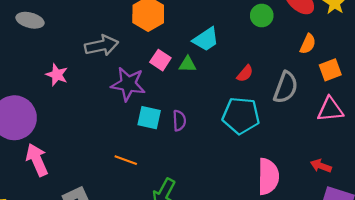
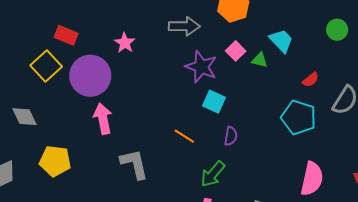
cyan trapezoid: (206, 39) -> (281, 41), turned -112
pink star: (57, 75) -> (125, 43), moved
purple semicircle: (179, 121) -> (231, 136), moved

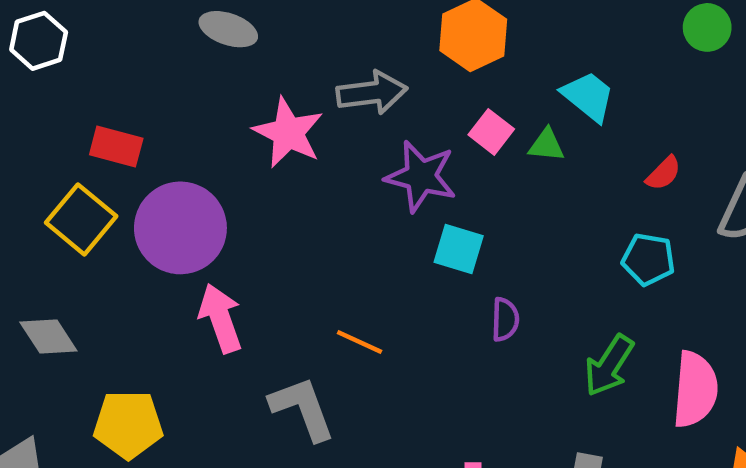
green circle: (337, 30) -> (707, 27), moved
pink star: (125, 43) -> (288, 133), moved, size x1.5
cyan pentagon: (299, 118) -> (648, 259), size x0.7
orange line: (184, 136) -> (360, 342), moved
green arrow: (213, 174) -> (609, 365), moved

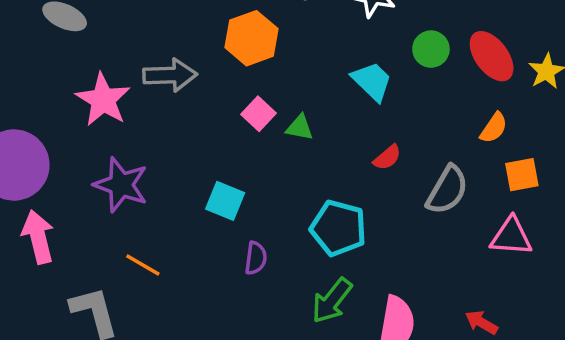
cyan trapezoid: (588, 96) -> (372, 81), moved
purple star: (421, 176) -> (121, 185), moved
cyan pentagon: (648, 259) -> (338, 228), moved, size x1.4

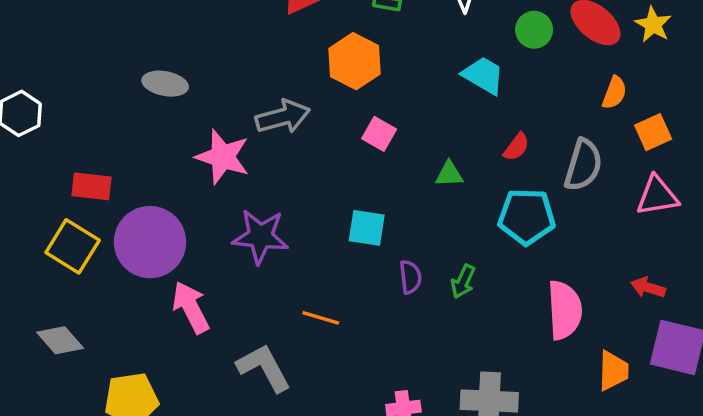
green triangle: (300, 128) -> (449, 174), moved
cyan pentagon: (338, 228) -> (527, 217), moved
orange line: (143, 265) -> (321, 318), moved
green arrow: (332, 301) -> (463, 281), moved, size x0.7

